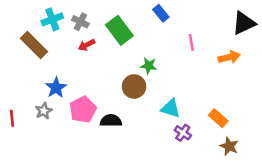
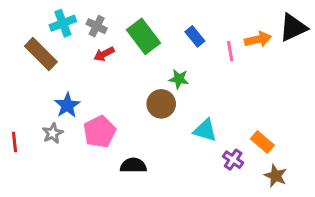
blue rectangle: (161, 13) -> (195, 36), moved
orange arrow: (229, 57) -> (258, 39), moved
black semicircle: (111, 121) -> (133, 165), moved
purple cross: (183, 133) -> (233, 160), moved

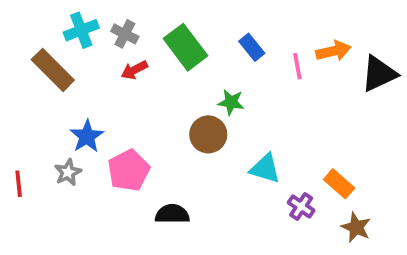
black triangle: (293, 28) -> (379, 74), moved

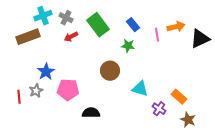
brown rectangle: (53, 70) -> (28, 37), turned -65
green star: (231, 102) -> (128, 46), moved
pink pentagon: (129, 170) -> (68, 90), turned 30
red line: (19, 184) -> (19, 97), moved

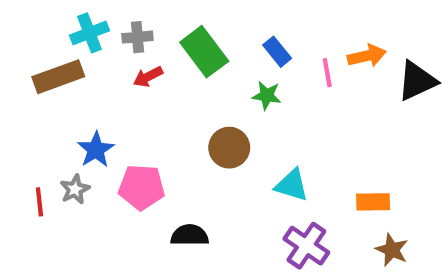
gray cross: (66, 18) -> (137, 37), turned -32
orange rectangle: (179, 97) -> (373, 202), turned -42
purple cross: (159, 109) -> (306, 246), moved, size x1.5

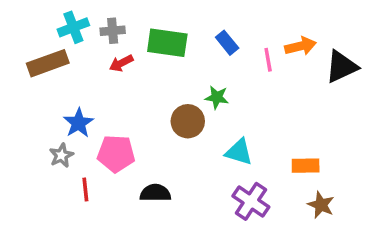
green rectangle: (204, 52) -> (167, 43), turned -45
green star: (267, 95) -> (217, 97), moved
red line: (39, 202) -> (85, 190), moved

